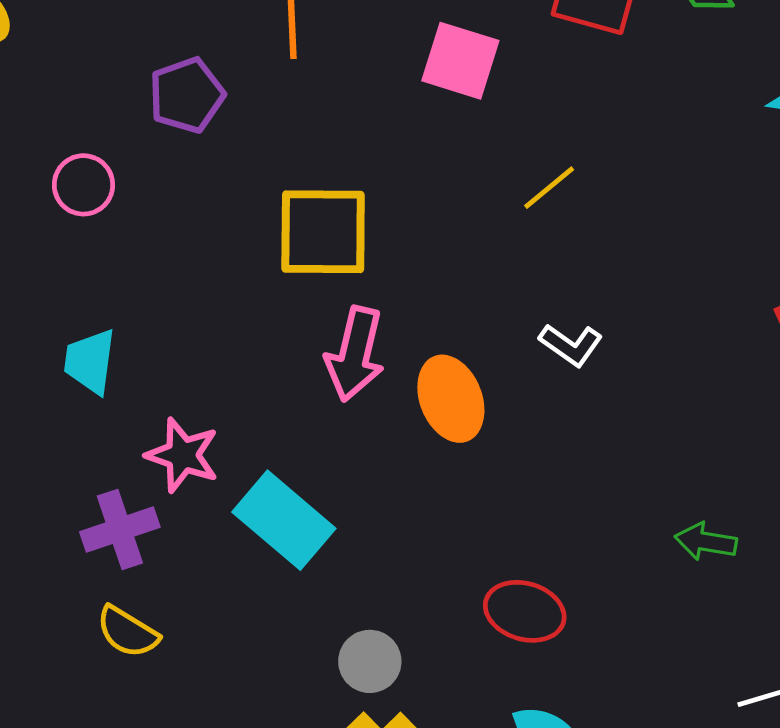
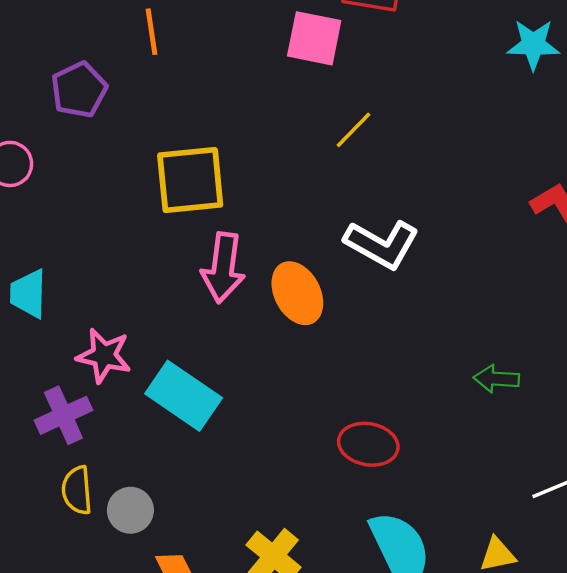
pink square: (460, 61) -> (314, 38), moved
white L-shape: (571, 345) -> (382, 244), size x1.6
yellow semicircle: (128, 632) -> (77, 490), turned 60
gray circle: (370, 661) -> (130, 510), moved

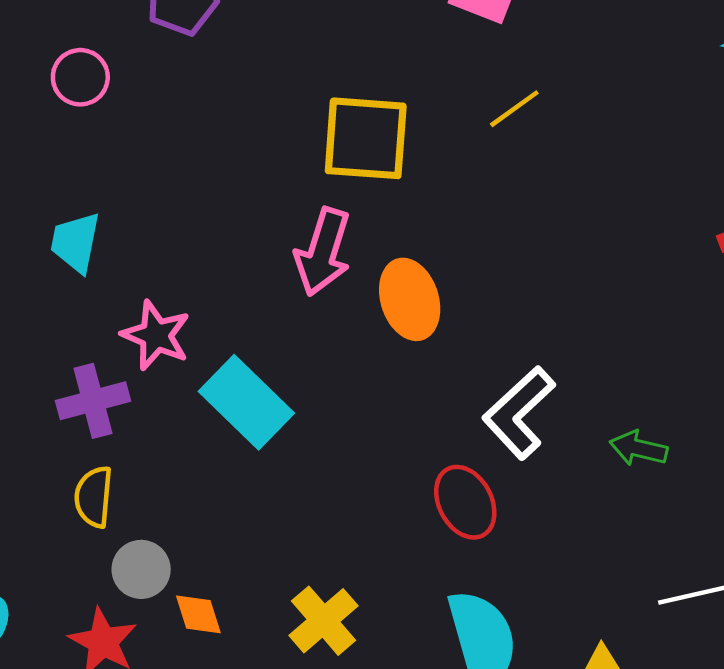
yellow square: (190, 180) -> (366, 138), moved
white L-shape: (382, 244) -> (519, 413), moved, turned 98
red ellipse: (368, 444) -> (465, 502), turned 42
gray circle: (130, 510) -> (141, 569), moved

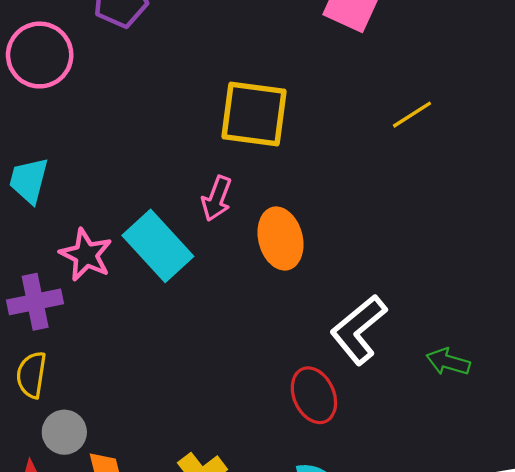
pink circle: (80, 77) -> (40, 55), size x1.5
yellow line: (514, 109) -> (412, 115), moved
pink arrow: (323, 252) -> (217, 198), size x0.7
cyan rectangle: (246, 402) -> (158, 246), moved

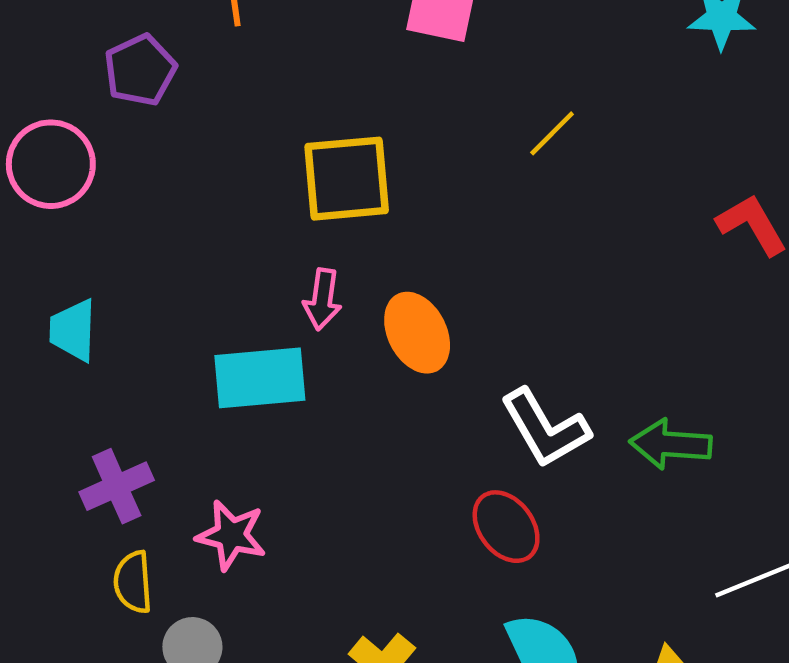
cyan rectangle: (158, 246) -> (260, 378), turned -40
pink star: (86, 255) -> (231, 535), moved
white L-shape: (359, 330) -> (545, 428), turned -68
green arrow: (448, 362) -> (671, 444), size x1.4

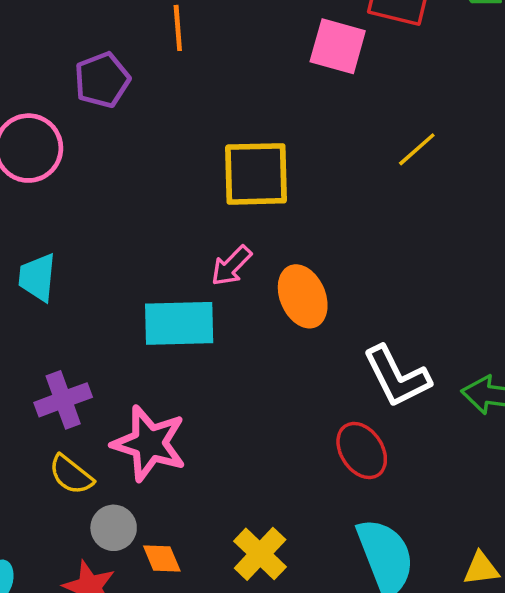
pink arrow: (322, 299) -> (231, 266), turned 33
pink star: (231, 535) -> (149, 443), size x1.4
yellow semicircle: (133, 582) -> (71, 475), turned -51

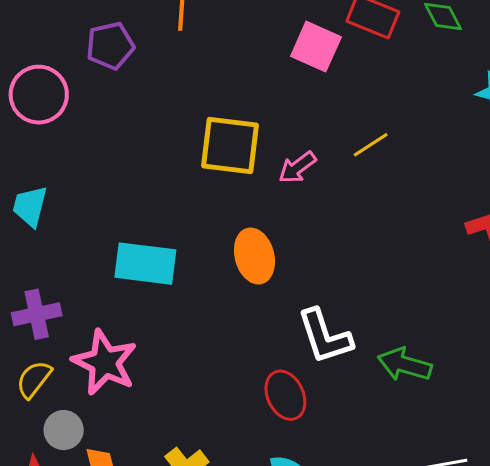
pink arrow: (231, 266) -> (297, 167), moved
yellow semicircle: (71, 475) -> (34, 379), turned 81

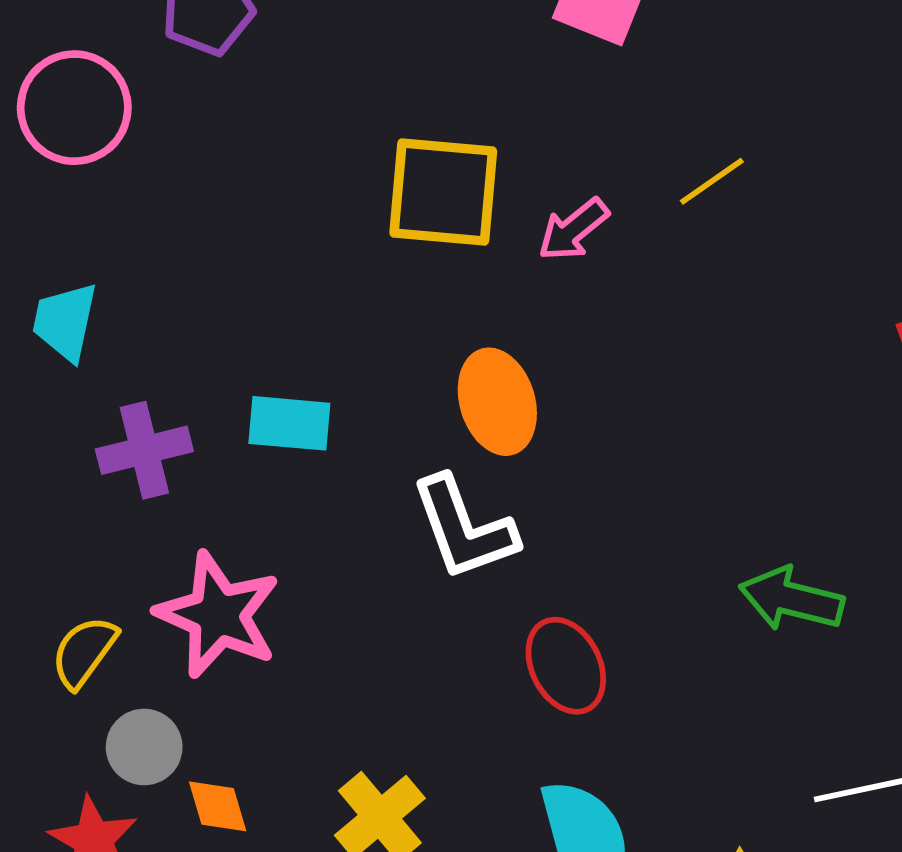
cyan rectangle: (145, 264) -> (289, 423), size x0.7
purple cross: (37, 314) -> (144, 450), moved
white L-shape: (325, 336) -> (464, 528), moved

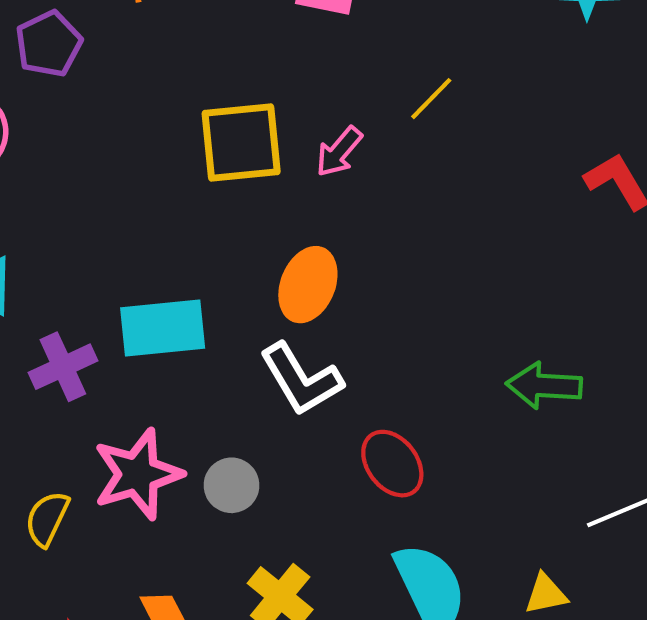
orange ellipse: (497, 402) -> (308, 285), turned 50
cyan rectangle: (289, 423) -> (163, 328), size x1.4
pink star: (218, 615) -> (138, 474), turned -30
gray circle: (144, 747) -> (232, 485), moved

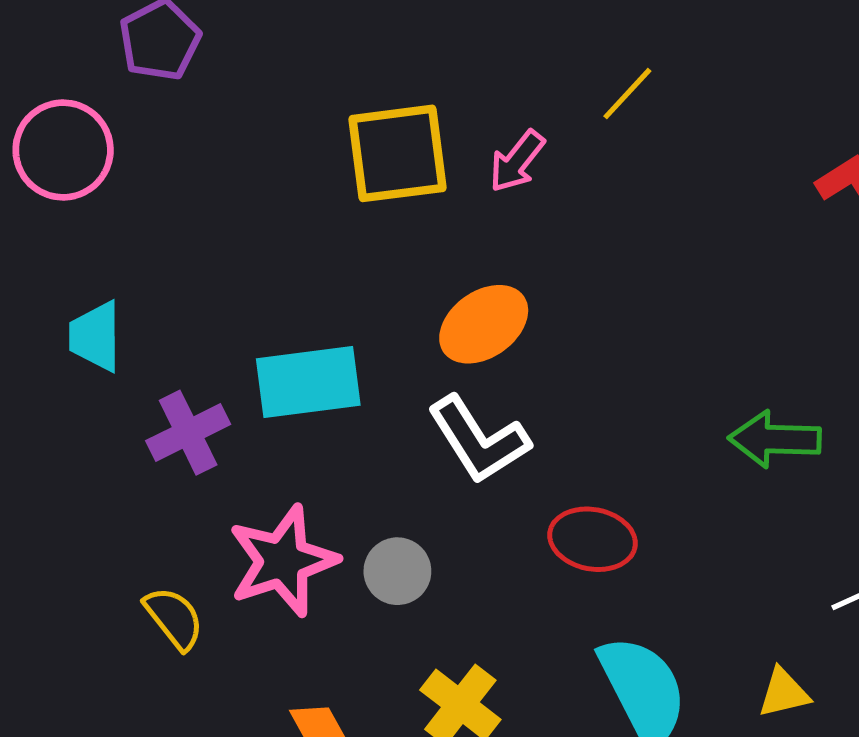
orange ellipse: (308, 285) -> (484, 324), turned 34
red ellipse: (392, 464) -> (593, 539), turned -40
yellow semicircle: (47, 519) -> (174, 618), turned 118

